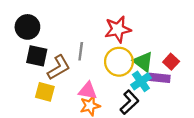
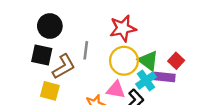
black circle: (27, 27) -> (50, 26), moved
pink triangle: (88, 91) -> (116, 90), moved

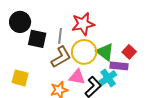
gray line: (86, 50) -> (60, 36), moved
black square: (42, 55) -> (37, 39), moved
brown L-shape: (64, 67) -> (61, 57), moved
cyan cross: (146, 80) -> (108, 78), moved

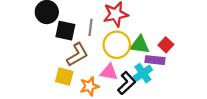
green triangle: (105, 52) -> (140, 45), turned -30
brown L-shape: (61, 57) -> (77, 55), moved
yellow square: (20, 78) -> (64, 76), moved

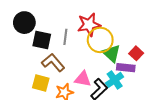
yellow circle: (117, 45) -> (100, 40), moved
green triangle: (140, 45) -> (111, 53), turned 36
brown L-shape: (77, 55) -> (53, 63), turned -100

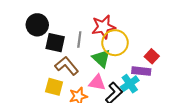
green triangle: (111, 53) -> (101, 58), moved

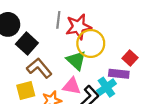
gray line: (79, 40) -> (58, 20), moved
black square: (55, 43) -> (27, 43), turned 30
yellow square: (54, 87) -> (26, 91), turned -30

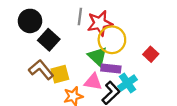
brown L-shape: (39, 68) -> (41, 70), moved
purple rectangle: (119, 74) -> (111, 69), moved
yellow square: (26, 91) -> (60, 74), moved

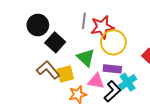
green triangle: (98, 56) -> (86, 58), moved

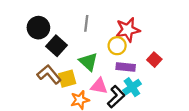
red star: (102, 27) -> (128, 30), moved
yellow circle: (113, 42) -> (117, 46), size x0.7
purple rectangle: (112, 69) -> (126, 67), moved

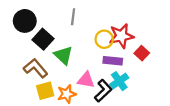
red star: (128, 30) -> (121, 36), moved
green triangle: (88, 62) -> (63, 55), moved
yellow square: (67, 79) -> (45, 91), moved

